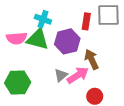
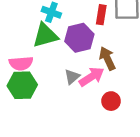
pink semicircle: (17, 38) -> (21, 63), moved
green triangle: (38, 39) -> (45, 35), turned -30

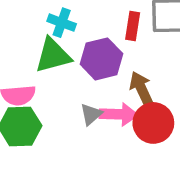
pink arrow: (92, 77) -> (119, 114), turned 35
red circle: (111, 101) -> (153, 123), moved, size x1.5

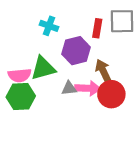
green triangle: (53, 55) -> (43, 68), moved
gray triangle: (91, 114) -> (69, 88), turned 35

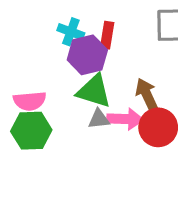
red rectangle: (97, 28) -> (107, 35), moved
purple hexagon: (76, 51) -> (87, 55), moved
green triangle: (43, 68) -> (94, 91), moved, turned 32

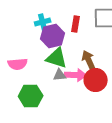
cyan cross: (71, 32) -> (43, 22), turned -35
red rectangle: (107, 35) -> (76, 24), moved
green hexagon: (31, 131) -> (31, 96), moved

